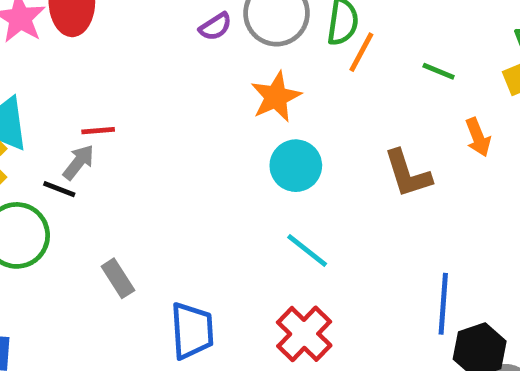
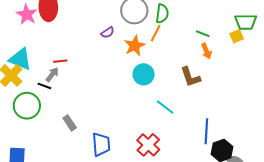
purple semicircle: (215, 27) -> (108, 33), moved
orange line: (361, 52) -> (156, 33), moved
orange arrow: (478, 137) -> (206, 51), moved
cyan line: (307, 250) -> (165, 107), moved

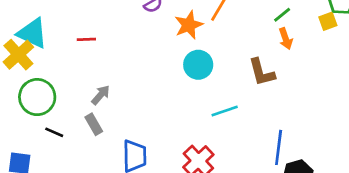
green line: (203, 34) -> (282, 15), turned -64
gray arrow: (52, 75) -> (101, 95), moved
black line: (44, 86) -> (54, 132), moved
cyan line: (165, 107) -> (225, 111), turned -60

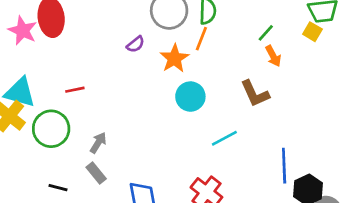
yellow square: (328, 21) -> (312, 32), turned -30
green circle: (37, 97) -> (51, 129), moved

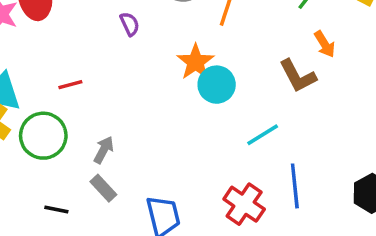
purple semicircle: (136, 44) -> (130, 24), moved, turned -72
orange arrow: (273, 56) -> (325, 44), moved
orange star: (174, 58) -> (196, 62), moved
blue line: (284, 166) -> (295, 186), moved

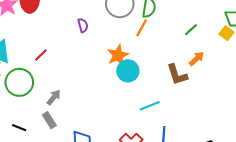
orange arrow: (325, 44) -> (197, 59), turned -112
red line: (70, 85) -> (41, 55), turned -40

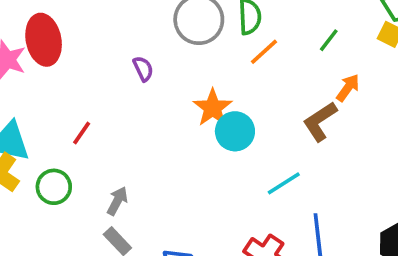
orange line: (142, 28) -> (264, 52), moved, turned 30
brown L-shape: (177, 75) -> (320, 121), turned 85
green circle: (19, 82) -> (54, 187), size x0.7

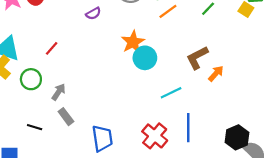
purple semicircle: (143, 69) -> (93, 13), turned 80
orange arrow: (348, 88) -> (216, 74), moved
gray arrow: (117, 201) -> (59, 92), moved

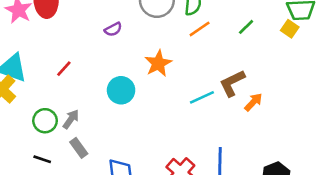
cyan circle: (145, 58) -> (121, 90), moved
green circle: (31, 79) -> (45, 121), moved
cyan line: (171, 93) -> (202, 97), moved

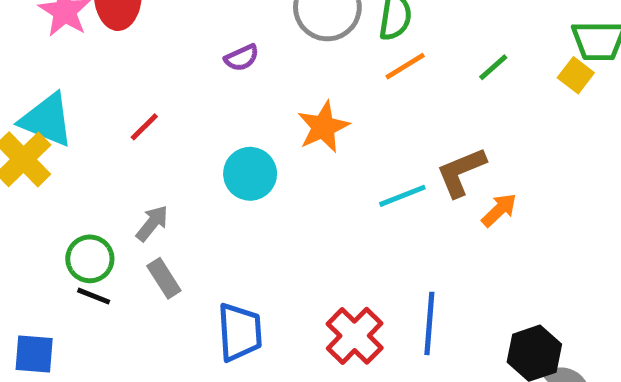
green circle: (45, 121) -> (90, 259), moved

